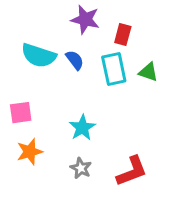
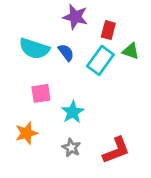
cyan rectangle: (114, 69) -> (100, 60), turned 48
green triangle: (148, 72) -> (131, 51), moved
pink square: (21, 113) -> (41, 93), moved

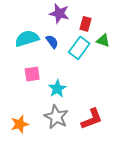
cyan semicircle: (34, 49) -> (27, 39), turned 145
orange star: (26, 133) -> (20, 124), moved
gray star: (71, 148) -> (56, 117), size x1.6

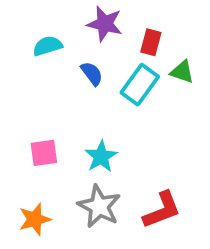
cyan semicircle: (27, 39) -> (48, 46), moved, size x0.7
pink square: (32, 74) -> (44, 153), moved

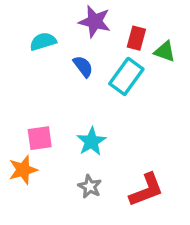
green triangle: (182, 72) -> (165, 51), moved
gray star: (99, 206) -> (90, 186), size x0.6
orange star: (35, 219) -> (23, 170), moved

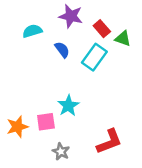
red rectangle: (136, 38) -> (102, 29), turned -56
pink square: (40, 138) -> (46, 122), moved
gray star: (90, 186) -> (61, 152), moved

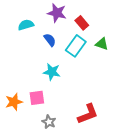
green triangle: (123, 39) -> (102, 44), moved
cyan star: (68, 106) -> (52, 72), moved, turned -30

